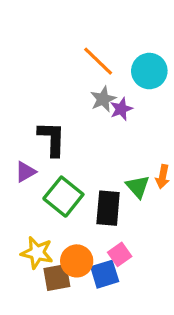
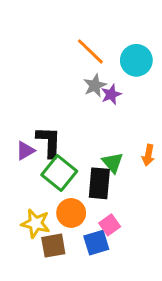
black L-shape: (52, 139) -> (49, 142), moved
green triangle: (138, 187) -> (113, 163), moved
orange circle: (77, 261) -> (71, 213), moved

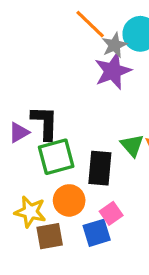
gray star: (95, 86) -> (114, 45), moved
purple star: (111, 94) -> (113, 71), size x1.6
green triangle: (113, 163) -> (132, 145), moved
green square: (59, 173) -> (56, 157), turned 36

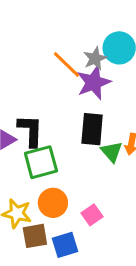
orange line: (90, 24) -> (66, 64), moved
black rectangle: (100, 168) -> (92, 129), moved
blue square: (97, 233) -> (65, 245), moved

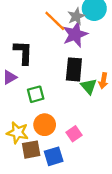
black L-shape: (30, 131) -> (23, 52), moved
green square: (41, 162) -> (36, 94), size x0.7

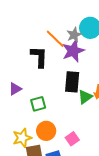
black L-shape: (23, 52) -> (39, 57), moved
green triangle: (89, 86) -> (85, 97), turned 35
yellow star: (18, 133) -> (22, 138), turned -30

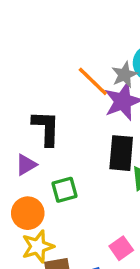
black L-shape: (39, 57) -> (46, 128), moved
orange circle: (46, 131) -> (28, 213), moved

